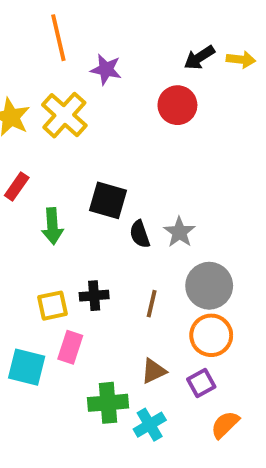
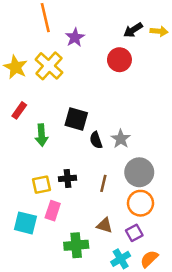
purple star: (106, 69) -> (75, 37), turned 30
brown triangle: (154, 371) -> (105, 225), turned 42
cyan cross: (150, 425) -> (121, 259), moved

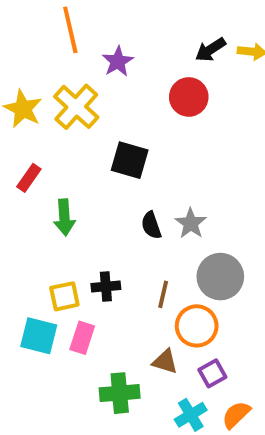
black square: (76, 119) -> (130, 160), moved
orange circle: (140, 203) -> (197, 326), moved
cyan square: (25, 223) -> (39, 336), moved

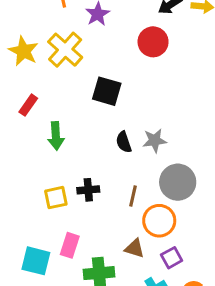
gray star: (191, 223) -> (155, 141), turned 30
cyan square: (39, 336) -> (36, 261), moved
pink rectangle: (82, 338) -> (70, 245), moved

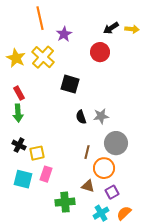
red rectangle: (28, 105) -> (19, 93), turned -64
green arrow: (56, 136) -> (18, 113), moved
black cross: (88, 190) -> (19, 145), moved, turned 32
pink rectangle: (70, 245) -> (46, 174), moved
cyan square: (36, 261) -> (23, 179), moved

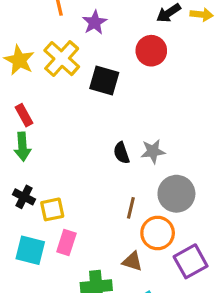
black square: (70, 84) -> (104, 81), moved
purple square: (112, 192) -> (191, 261), moved, size x1.5

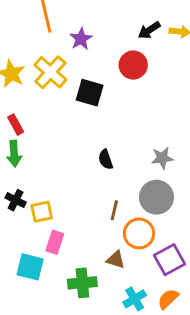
gray star: (153, 151) -> (162, 158), moved
cyan square: (30, 250) -> (30, 267), moved

